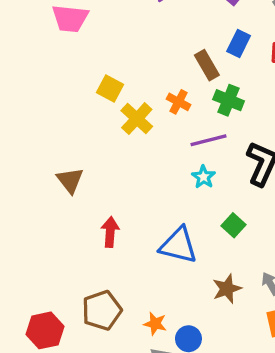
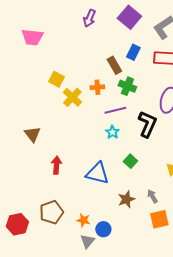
orange cross: (178, 102) -> (97, 87), turned -32

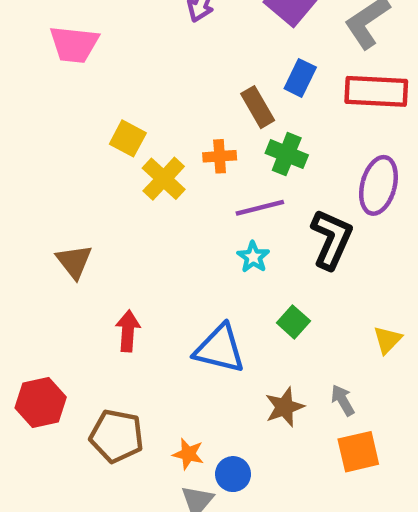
brown pentagon: (51, 212) -> (117, 436), turned 30
red hexagon: (17, 224) -> (41, 402), moved

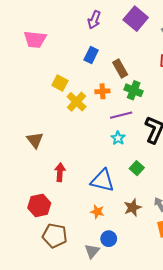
blue rectangle: (300, 78) -> (91, 55), moved
red hexagon: (41, 402) -> (39, 205), moved
brown pentagon: (117, 436) -> (55, 236), moved
orange star: (188, 454) -> (97, 212), moved

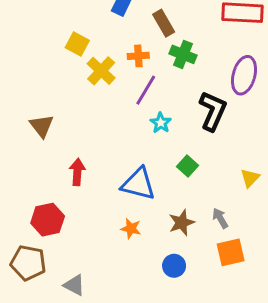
purple line: (121, 115) -> (146, 90), moved, turned -45
brown pentagon: (55, 236) -> (28, 263), moved
blue circle: (109, 239) -> (174, 266), moved
gray triangle: (92, 251) -> (74, 285), moved, turned -42

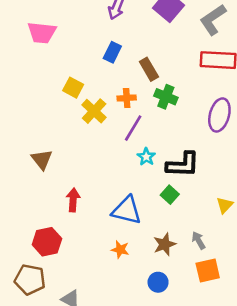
black L-shape: (213, 111) -> (183, 165), moved, turned 68

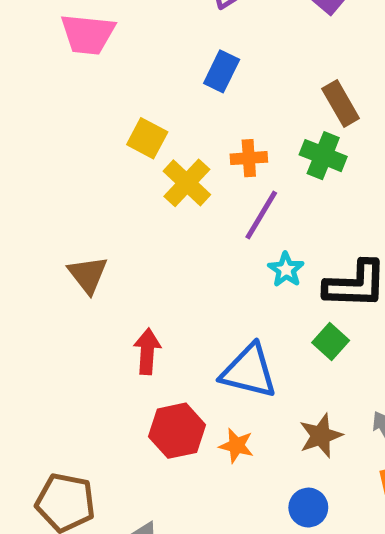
brown rectangle: (149, 69) -> (341, 104), moved
red hexagon: (47, 242) -> (177, 431), moved

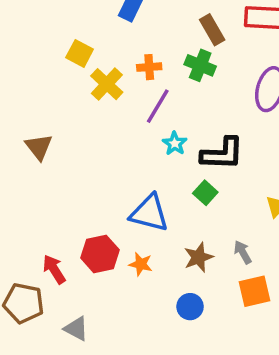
red arrow: (147, 351) -> (54, 269), moved, turned -36

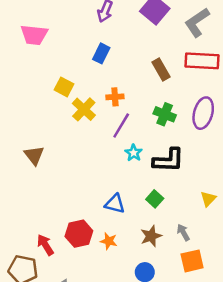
green cross: (200, 65) -> (165, 114), moved
green square: (205, 193) -> (155, 199), moved
blue triangle: (149, 213) -> (115, 204), size x0.7

